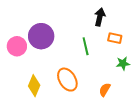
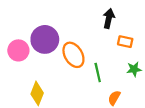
green line: (86, 46) -> (98, 72), moved
orange ellipse: (67, 80) -> (73, 55), moved

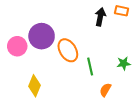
orange rectangle: (125, 42) -> (122, 11), moved

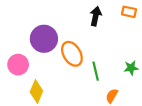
black arrow: (100, 17) -> (96, 16), moved
pink circle: (17, 46) -> (18, 65), moved

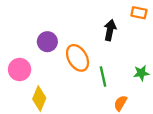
black arrow: (96, 16) -> (110, 30), moved
purple circle: (44, 39) -> (47, 42), size x0.7

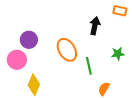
purple circle: (47, 42) -> (29, 40), moved
green star: (141, 73) -> (118, 54), moved

